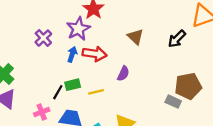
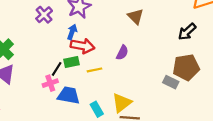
black arrow: (177, 39) -> (187, 32), moved
red arrow: (95, 54) -> (82, 46), moved
pink cross: (42, 112) -> (50, 83), moved

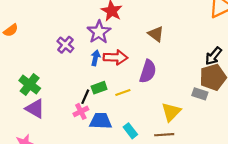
black arrow: (187, 32) -> (213, 56), moved
red arrow: (82, 46) -> (115, 57), moved
purple semicircle: (122, 53) -> (148, 71), size x1.5
yellow triangle: (122, 103) -> (171, 112), moved

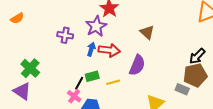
purple cross: (65, 45) -> (65, 35), turned -35
purple triangle: (35, 109) -> (22, 91), moved
pink cross: (81, 111) -> (74, 96), turned -32

